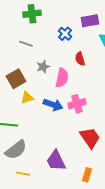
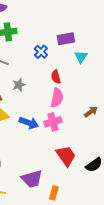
pink semicircle: (62, 78) -> (57, 98), moved
purple trapezoid: (56, 161) -> (32, 179), turned -80
orange rectangle: (87, 175) -> (54, 193), moved

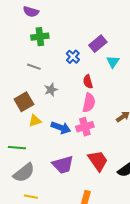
purple rectangle: (66, 39) -> (98, 44), turned -30
purple trapezoid: (32, 179) -> (63, 165), moved

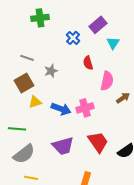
gray line: (34, 67) -> (27, 58), moved
pink semicircle: (89, 103) -> (107, 81), moved

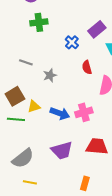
brown square: (24, 83) -> (15, 96), moved
green line: (17, 129) -> (16, 119), moved
red trapezoid: (98, 142) -> (97, 146), turned -50

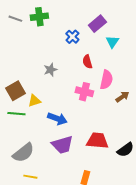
gray line: (26, 62) -> (15, 19), moved
pink cross: (84, 112) -> (84, 92), moved, turned 30
blue arrow: (60, 113) -> (57, 119), moved

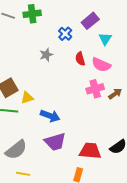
gray star: (50, 70) -> (46, 55), moved
pink semicircle: (106, 80) -> (101, 65), moved, turned 102
pink cross: (84, 92) -> (95, 89), moved, turned -30
red trapezoid: (97, 141) -> (90, 151), moved

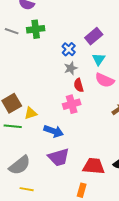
cyan triangle: (105, 39) -> (99, 59), moved
gray star: (46, 55) -> (71, 68), moved
red semicircle: (80, 59) -> (79, 85), moved
pink cross: (95, 89) -> (72, 104), moved

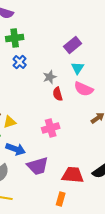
blue cross: (69, 49) -> (20, 62), moved
pink cross: (72, 104) -> (51, 128), moved
blue arrow: (54, 131) -> (16, 149), moved

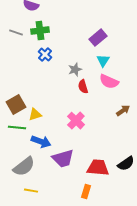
pink cross: (51, 128) -> (76, 121), turned -30

